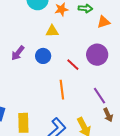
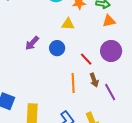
orange triangle: (104, 22) -> (109, 21), moved
brown arrow: (108, 115) -> (94, 80), moved

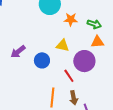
yellow triangle: (68, 24) -> (63, 45), moved
purple circle: (111, 51) -> (84, 61), moved

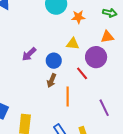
green arrow: (94, 24) -> (110, 13), moved
brown arrow: (74, 98) -> (52, 81), moved, turned 40

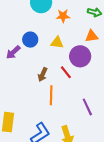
blue circle: (54, 61) -> (30, 40), moved
brown arrow: (52, 81) -> (43, 75), moved

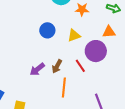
yellow triangle: (57, 43) -> (74, 36), turned -32
purple arrow: (13, 52) -> (37, 69), moved

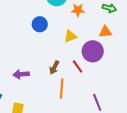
blue circle: (47, 30) -> (40, 24), moved
purple arrow: (37, 69) -> (21, 74), moved, turned 35

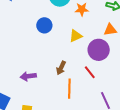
red line: (78, 66) -> (90, 72), moved

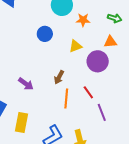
red line: (90, 72) -> (88, 92), moved
purple arrow: (28, 76) -> (26, 84), turned -140

